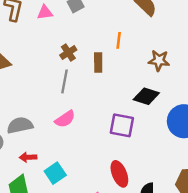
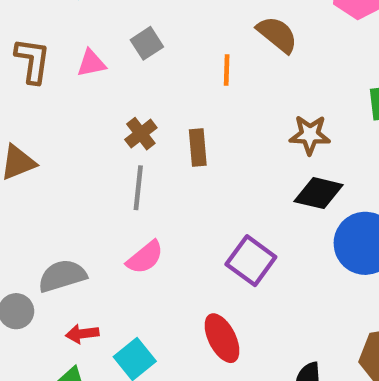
orange line: (119, 40) -> (227, 70), moved
black diamond: (146, 96) -> (319, 193), moved
purple square: (122, 125) -> (251, 261), turned 30
red ellipse: (119, 174) -> (222, 338), moved

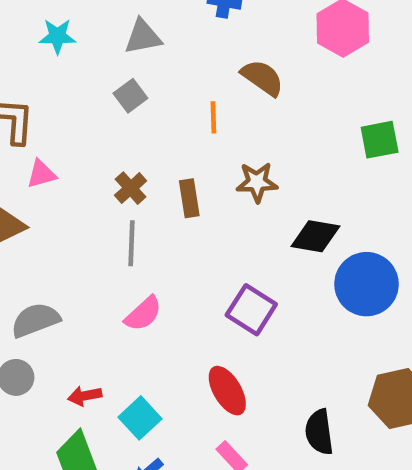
pink triangle: (91, 63) -> (41, 174), moved
brown star: (310, 135) -> (257, 182), moved
gray semicircle: (62, 276) -> (35, 320), moved

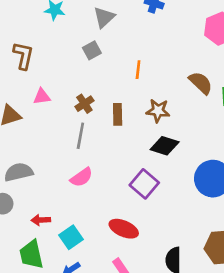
gray triangle: (143, 37) -> (104, 17), turned -40
brown semicircle: (262, 78) -> (201, 83), moved
pink triangle: (41, 174) -> (42, 97), moved
black diamond: (315, 236) -> (165, 146), moved
red ellipse: (227, 391) -> (124, 229), turned -44

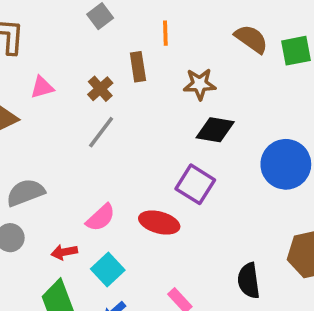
brown rectangle: (118, 114) -> (138, 67), moved
gray line: (80, 136) -> (101, 132), turned 35
pink semicircle: (81, 177) -> (101, 218), moved
red ellipse: (124, 229) -> (159, 223), moved

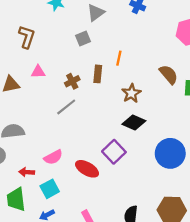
brown star: (200, 84) -> (131, 93), turned 30

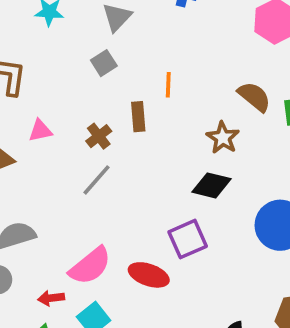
brown star: (131, 93) -> (223, 138), moved
purple square: (114, 152) -> (188, 239), turned 30
pink semicircle: (53, 157) -> (90, 266), size x1.4

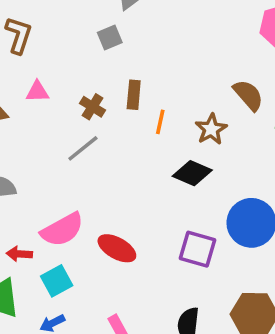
orange line: (168, 85) -> (160, 122), moved
brown cross: (99, 136) -> (93, 107), turned -30
purple square: (188, 239) -> (197, 249), moved, turned 30

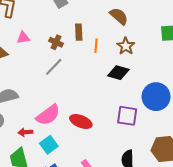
brown semicircle: (248, 95) -> (119, 16), moved

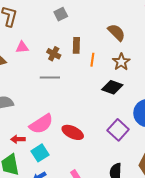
gray line: (54, 67) -> (50, 77), turned 42
purple square: (127, 116) -> (118, 130), turned 30

